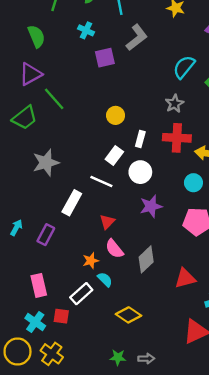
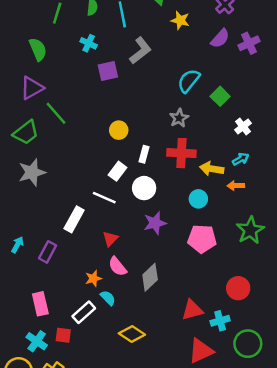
gray star: (46, 163) -> (32, 172), moved
red triangle: (185, 278) -> (192, 310), moved

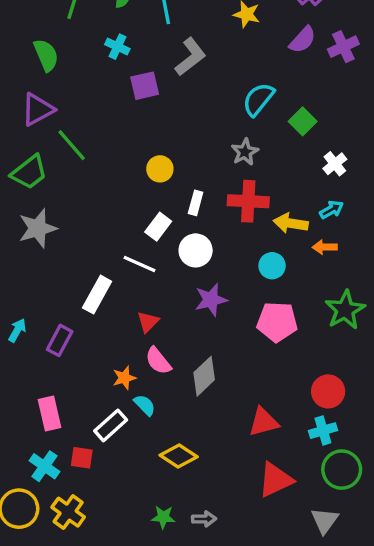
cyan cross: (220, 321) -> (323, 431), moved

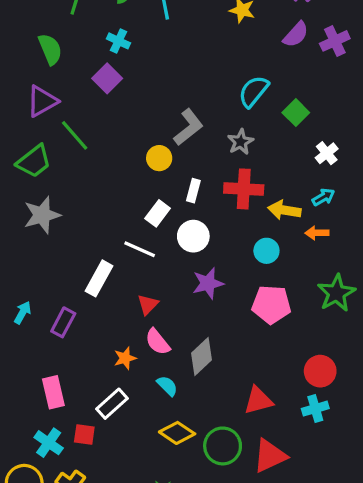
gray L-shape: (190, 57) -> (188, 127), moved
purple square: (145, 86) -> (107, 78), moved, turned -32
cyan semicircle: (145, 405) -> (167, 386), moved
green circle: (342, 470) -> (223, 446), moved

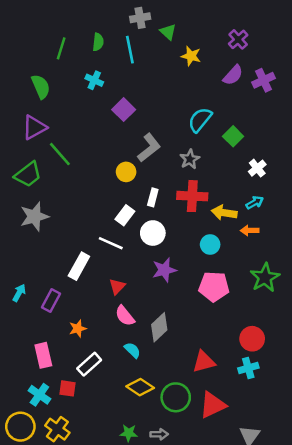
purple square: (107, 78) -> (124, 110), moved
orange star: (125, 358) -> (78, 329), moved

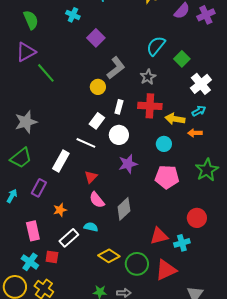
white cross: (257, 168) -> (201, 84), size x1.5
green trapezoid: (28, 174) -> (21, 158), moved
cyan arrow: (19, 293) -> (12, 196), moved
cyan semicircle: (132, 350) -> (91, 227), moved, turned -32
cyan cross: (248, 368) -> (182, 243), moved

